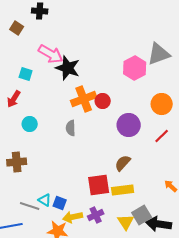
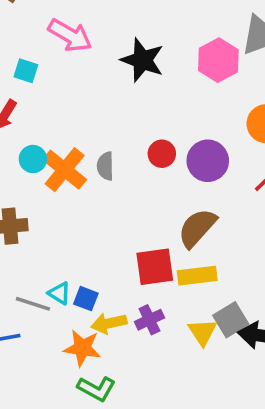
black star: (68, 68) -> (142, 60), moved
orange cross: (84, 99) -> (65, 170), moved, turned -30
red circle: (103, 101) -> (162, 154), moved
brown semicircle: (123, 163) -> (197, 228), size x1.4

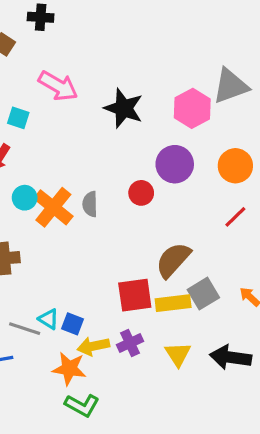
purple circle: (208, 161) -> (175, 164), moved
gray square: (231, 320) -> (203, 294), moved

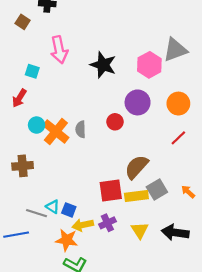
pink arrow: (58, 86) -> (59, 50), turned 48

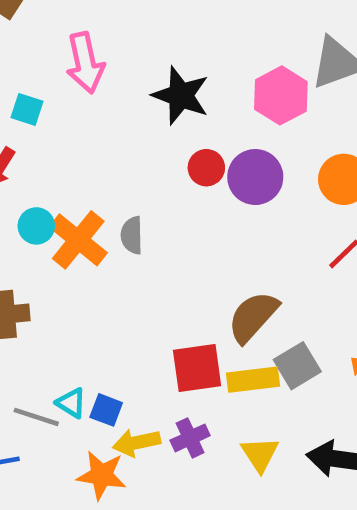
red circle: (115, 122) -> (206, 168), moved

